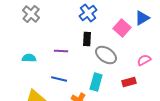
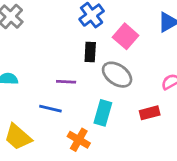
pink square: (122, 28) -> (126, 36), moved
purple line: (61, 51) -> (66, 82), moved

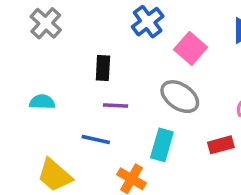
black rectangle: (90, 52) -> (103, 68), moved

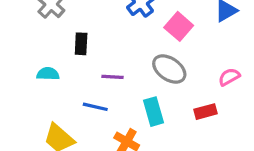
black rectangle: (103, 68) -> (81, 44), moved
cyan rectangle: (162, 145) -> (154, 112), turned -32

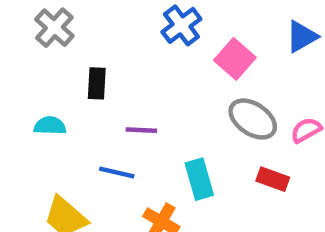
gray ellipse: (169, 69) -> (253, 119), moved
red rectangle: (206, 112) -> (273, 179), turned 35

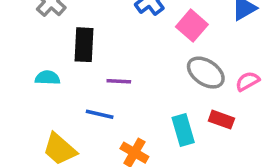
black rectangle: (97, 83) -> (84, 45), size x1.4
cyan rectangle: (199, 179) -> (183, 130), moved

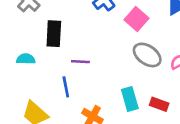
blue line: (100, 114) -> (66, 87), turned 66
red rectangle: (221, 120) -> (159, 104), moved

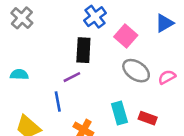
black rectangle: (54, 34) -> (83, 50), moved
purple line: (80, 62) -> (72, 77), turned -30

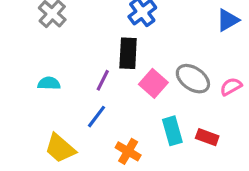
pink square: (126, 36) -> (153, 83), moved
purple line: (72, 77) -> (103, 80), moved, turned -36
blue line: (58, 101) -> (96, 117), turned 48

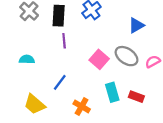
blue triangle: (228, 20) -> (136, 25), moved
black rectangle: (128, 53) -> (59, 16), moved
purple line: (103, 80) -> (64, 41), moved, turned -32

